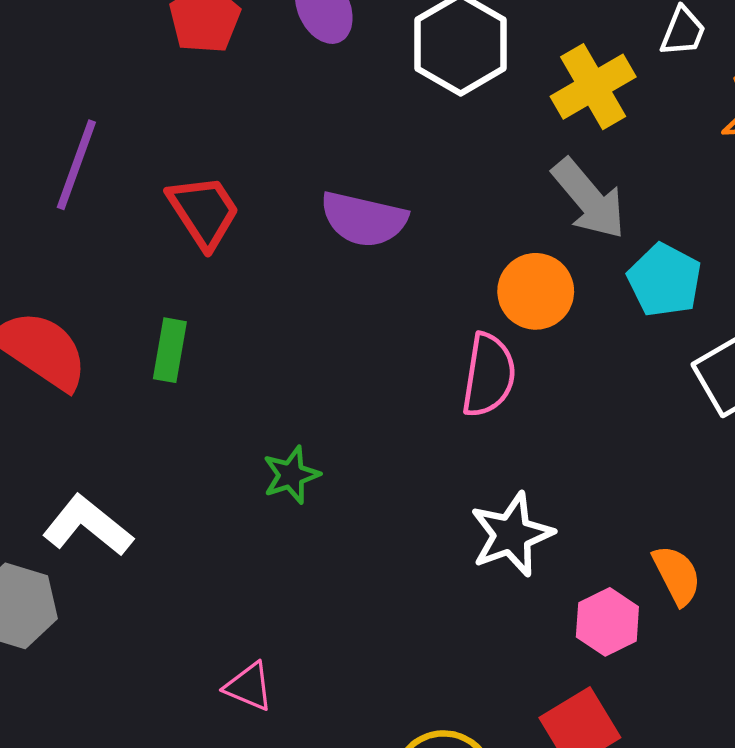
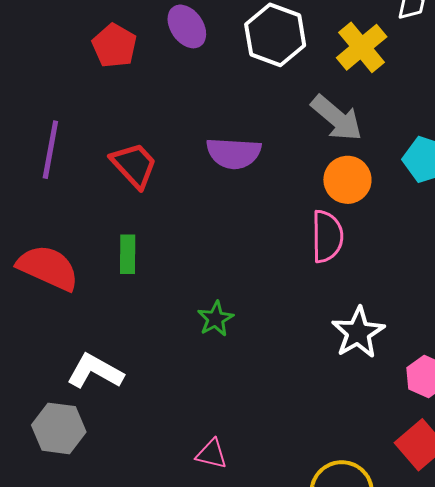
gray arrow: (589, 199) -> (337, 118), moved

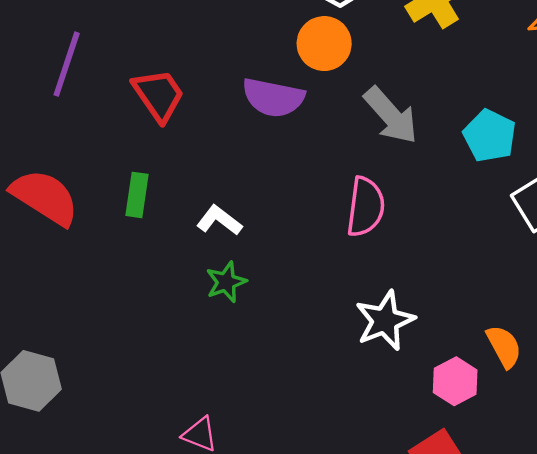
gray arrow: (337, 118) -> (391, 115), moved
orange circle: (347, 180) -> (324, 44), moved
white L-shape: (95, 371) -> (219, 220), moved, size x0.7

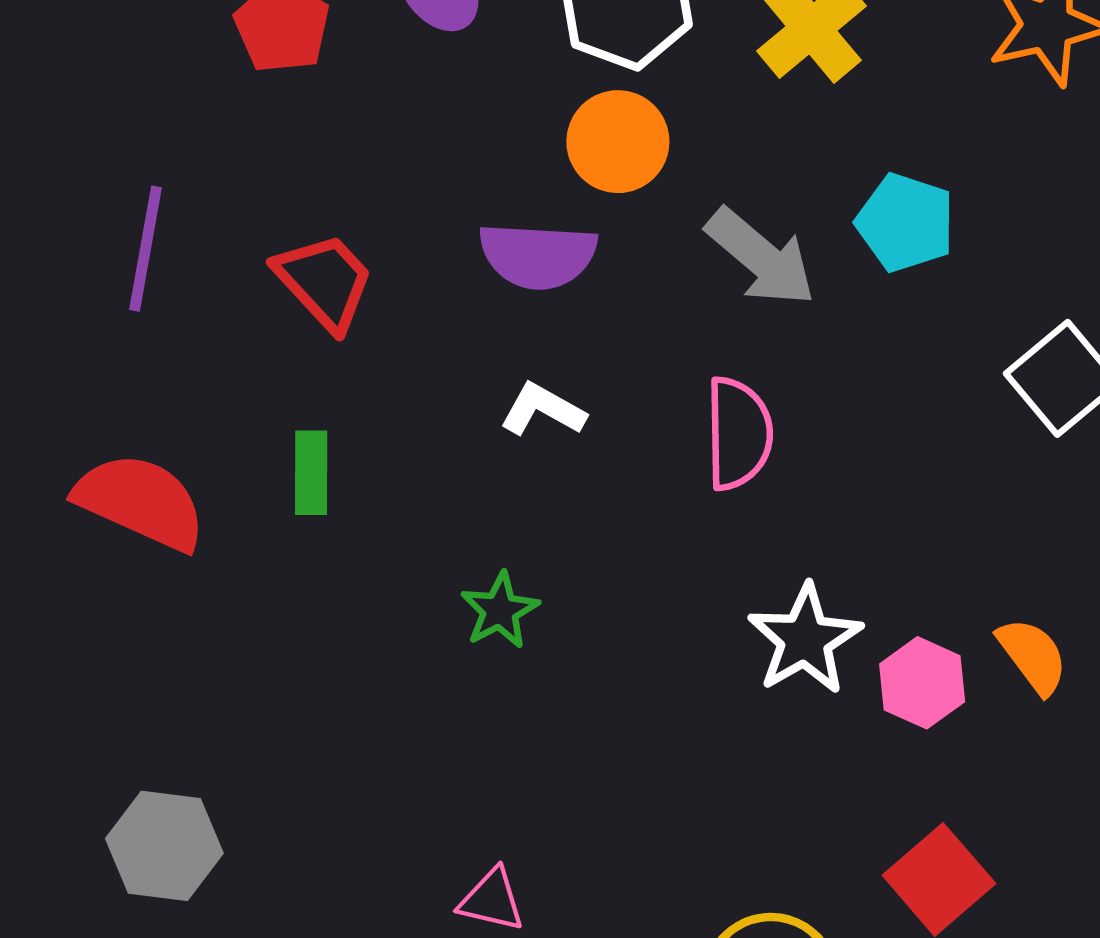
cyan pentagon: (490, 136) -> (905, 223), moved
white L-shape: (219, 220) -> (543, 410), moved
pink hexagon: (455, 381) -> (922, 683), moved

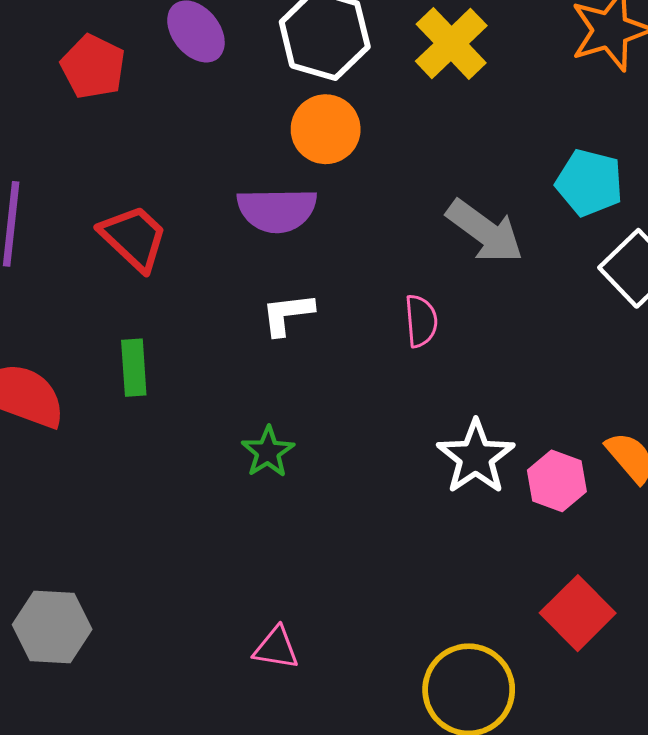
cyan pentagon: (905, 223) -> (589, 183), moved
gray arrow: (761, 257) -> (485, 231), moved
white L-shape: (543, 410) -> (287, 314), turned -32
pink semicircle: (739, 434) -> (421, 321), size x0.7

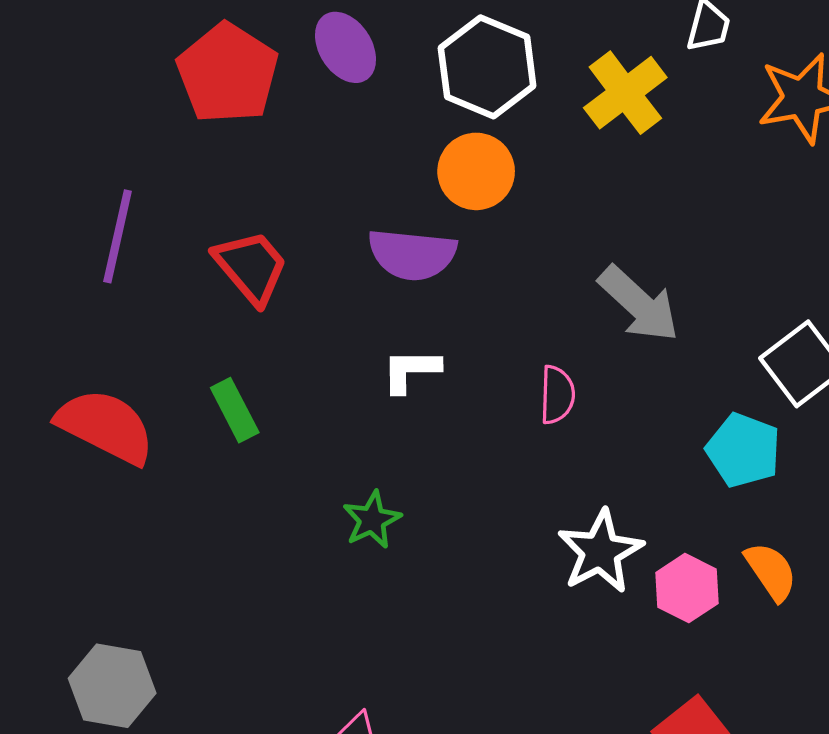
red pentagon: (93, 67) -> (228, 73), size x1.4
cyan pentagon: (589, 183) -> (743, 450), moved
green rectangle: (134, 368) -> (235, 410), turned -30

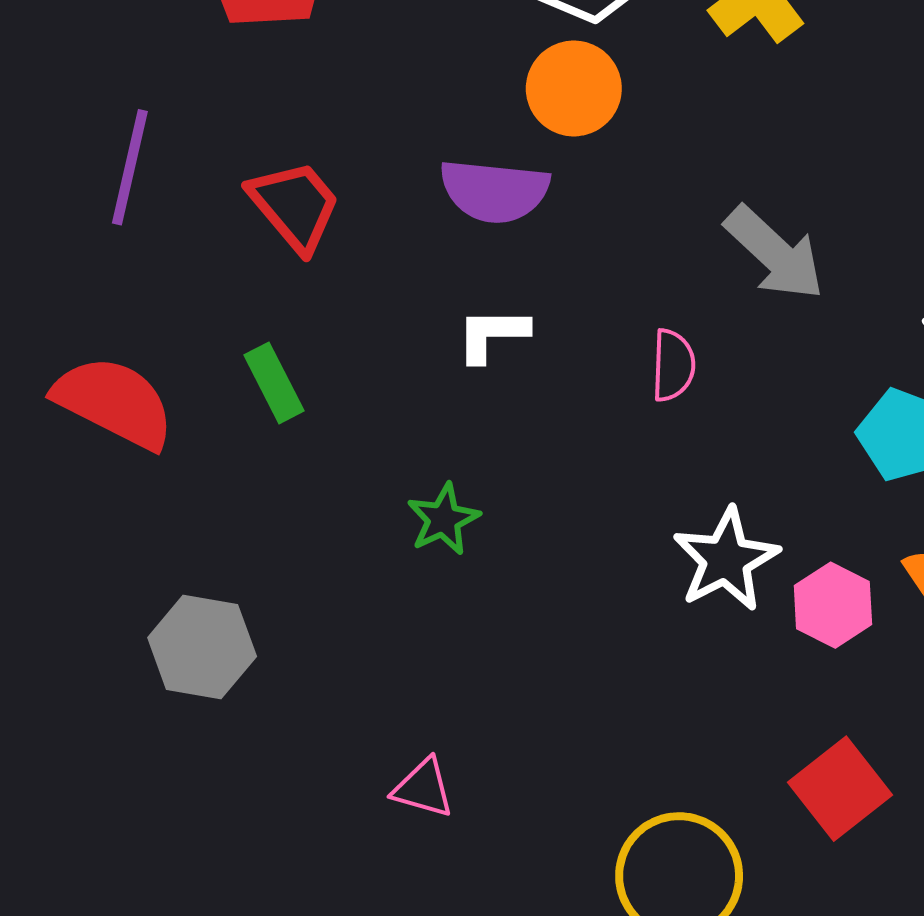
gray hexagon: (112, 686) -> (202, 647), moved

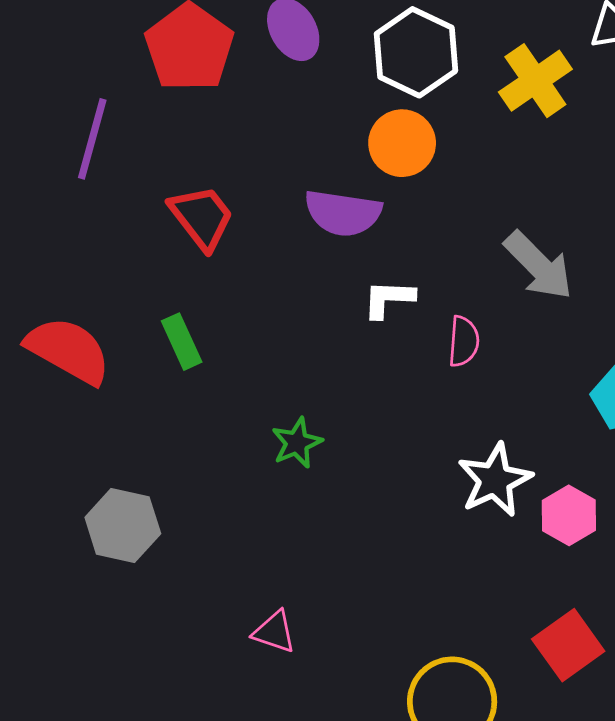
purple line: (130, 167) -> (92, 139), moved
white L-shape: (492, 334) -> (389, 299), moved

